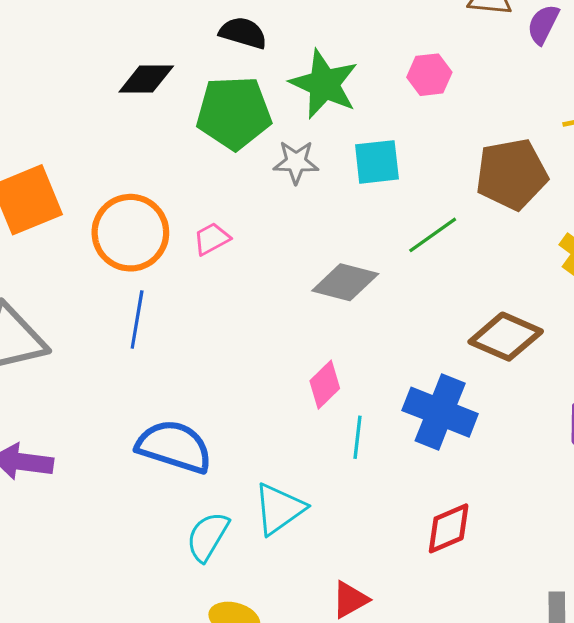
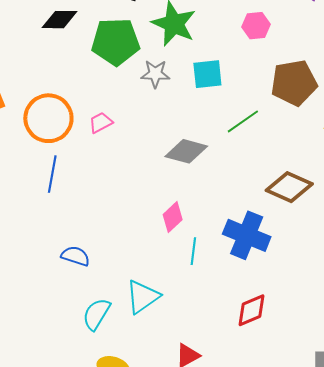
pink hexagon: (429, 75) -> (256, 26), moved
blue semicircle: (174, 447) -> (75, 256), size x0.6

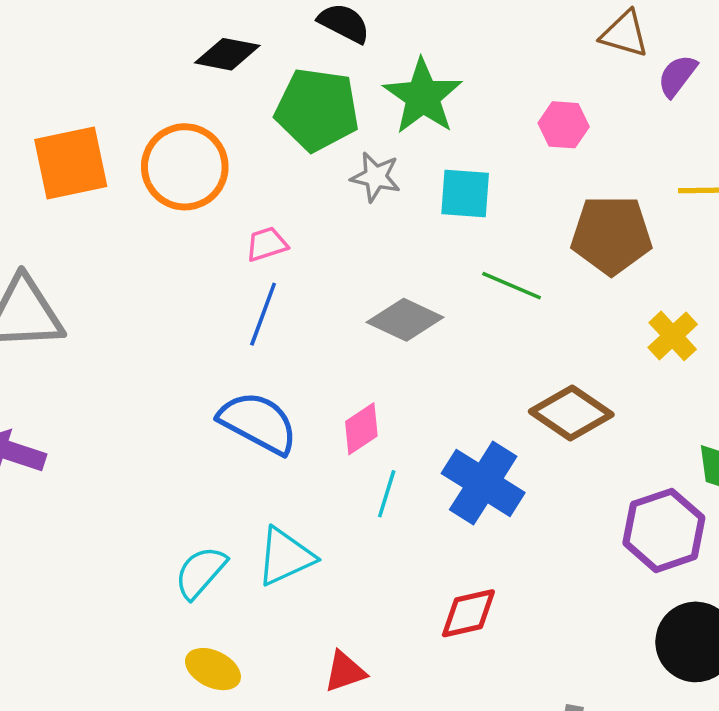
orange circle: (48, 118) -> (185, 167), moved
green line: (243, 121) -> (512, 286), turned 48
blue line: (52, 174) -> (263, 314), moved
blue semicircle: (75, 256) -> (258, 423), moved, size x1.6

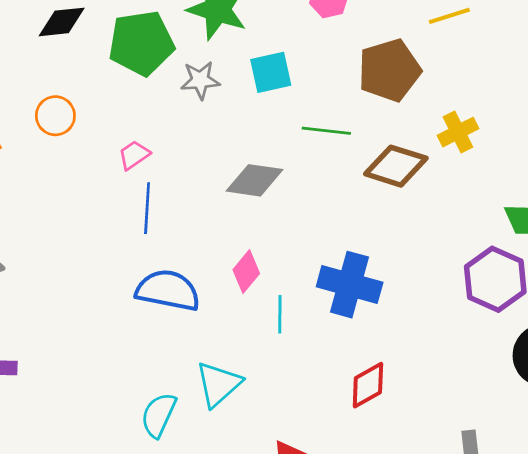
orange circle: (185, 167) -> (55, 116), size x0.6
yellow cross: (673, 336) -> (458, 132), turned 33
brown diamond: (571, 413) -> (396, 166), moved

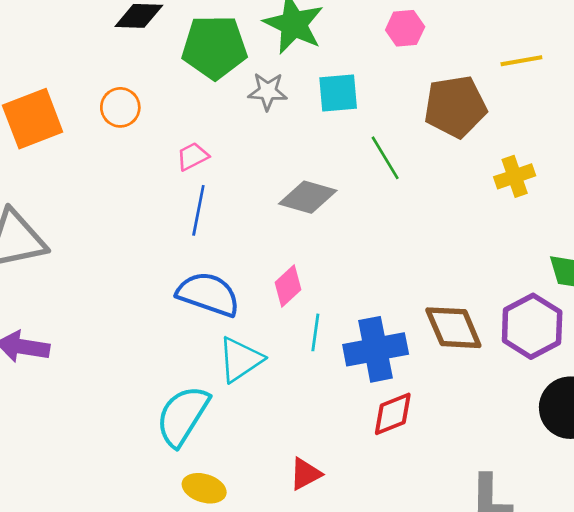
green line: (326, 131) -> (385, 158), turned 45
brown diamond: (396, 166) -> (453, 328), moved, turned 42
blue cross: (350, 285) -> (376, 349), moved, turned -34
cyan triangle: (218, 384) -> (240, 360), moved
cyan semicircle: (159, 415) -> (183, 416), size x1.4

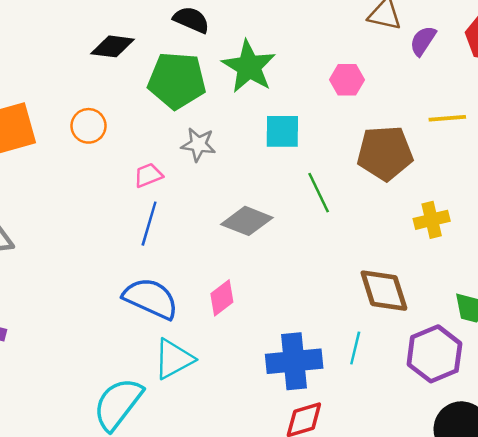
gray star: (268, 91) -> (198, 144), moved
brown diamond: (453, 328) -> (384, 291), moved
cyan line: (315, 332) -> (355, 348), moved

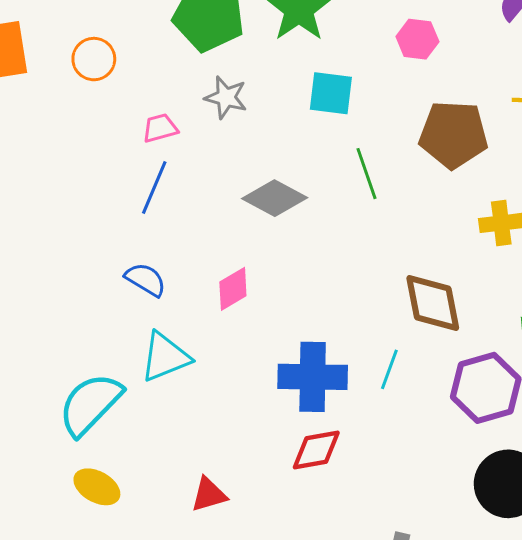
blue semicircle: (151, 298) -> (146, 280), size x0.6

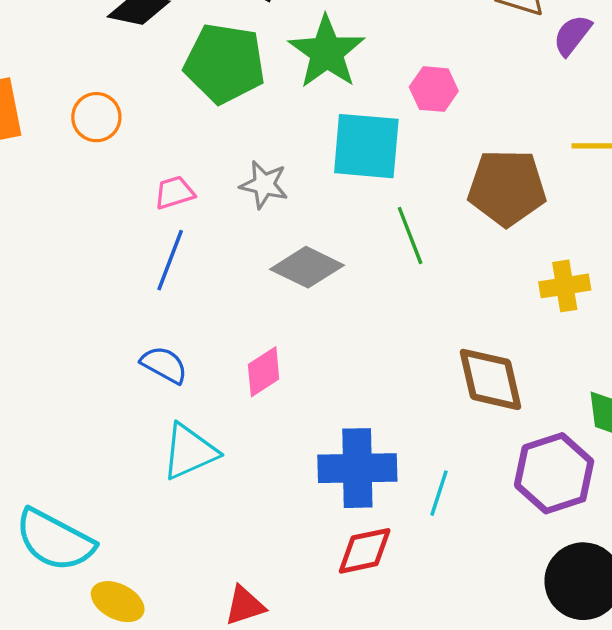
pink hexagon: (417, 39) -> (434, 89), moved
cyan square: (331, 93) -> (366, 146), size x1.4
gray star: (226, 97) -> (264, 185), moved
cyan line: (389, 369) -> (439, 493), moved
cyan semicircle: (90, 404) -> (55, 540), moved, turned -104

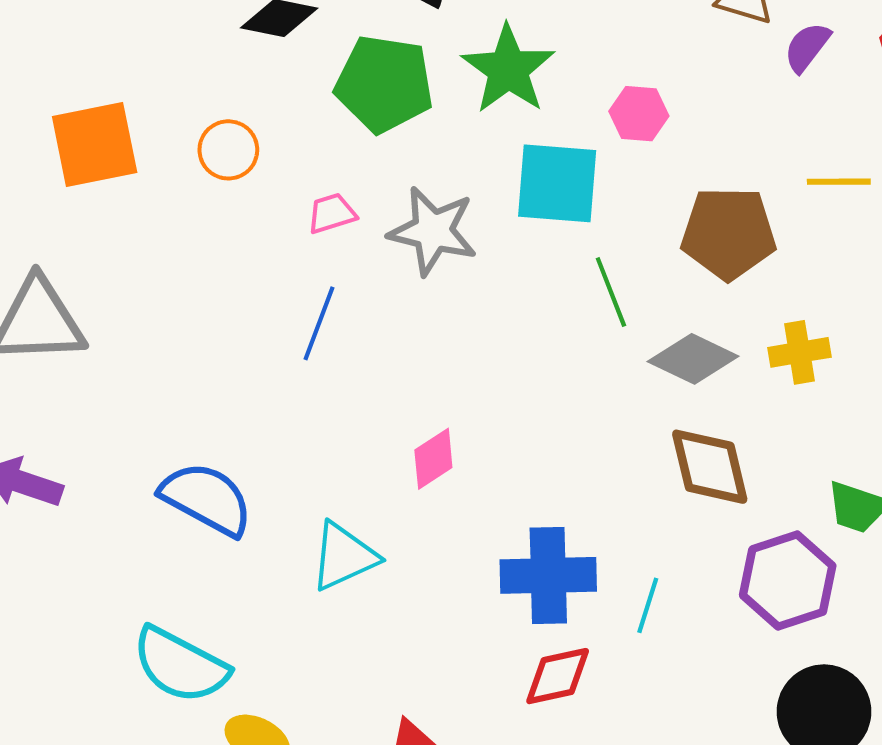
gray star: (264, 185) -> (433, 231), size x1.5
pink trapezoid: (174, 193) -> (332, 213), moved
gray diamond: (307, 267) -> (693, 359), moved
blue semicircle: (164, 365) -> (207, 499), moved, size x1.6

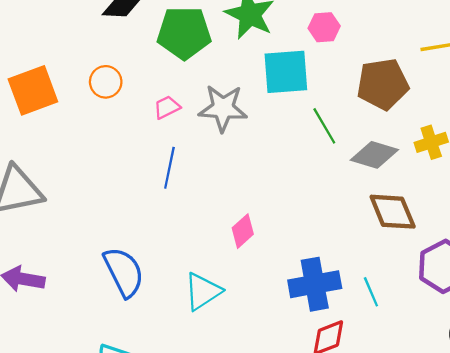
blue semicircle: (207, 499) -> (124, 272), turned 44
cyan line: (648, 605) -> (371, 292), turned -32

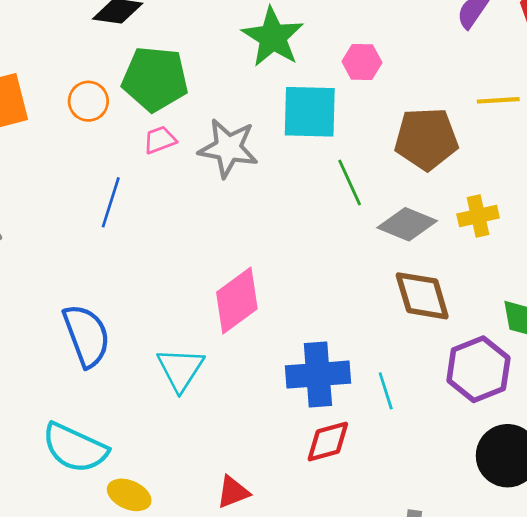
green pentagon: (184, 33) -> (155, 79), moved
blue line: (169, 168) -> (111, 202), moved
pink diamond: (243, 231) -> (237, 301), size x1.6
cyan triangle: (203, 291) -> (180, 369), turned -30

